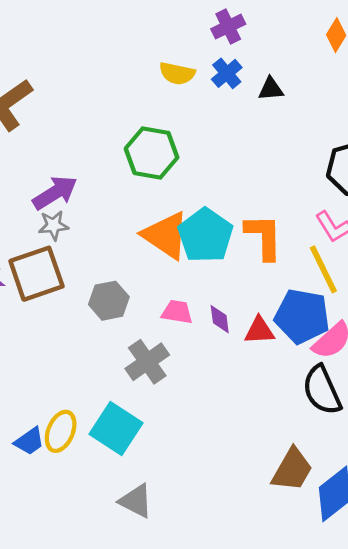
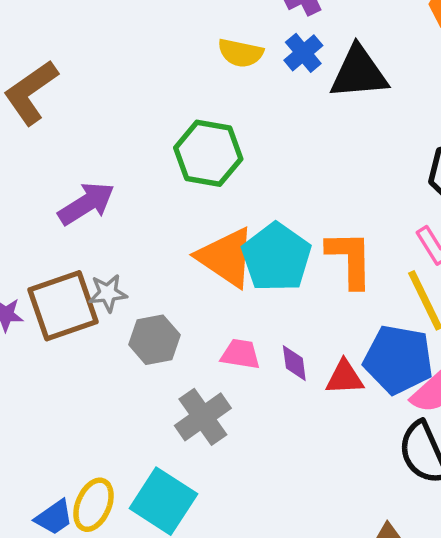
black triangle: (271, 89) -> (359, 73), size x1.8
gray star: (54, 225) -> (108, 293), moved

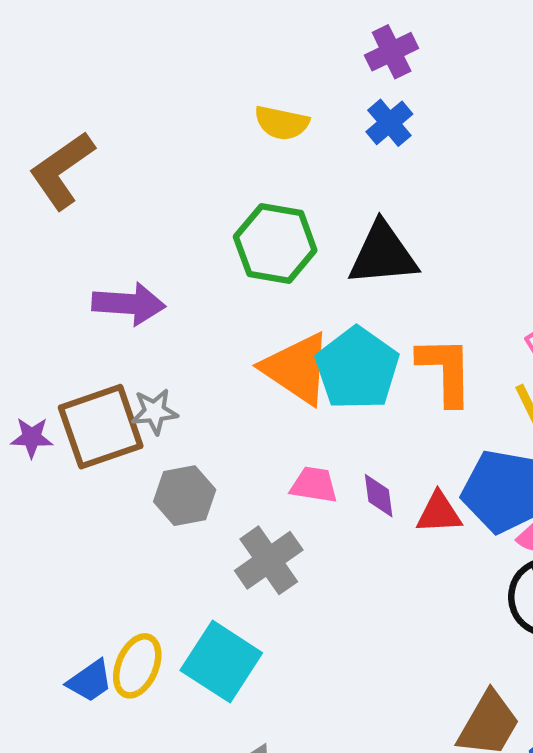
yellow semicircle: (241, 53) -> (282, 123), moved
black triangle: (359, 73) -> (383, 254), moved
purple arrow: (86, 204) -> (129, 304), turned 36
gray hexagon: (154, 340) -> (185, 496), moved

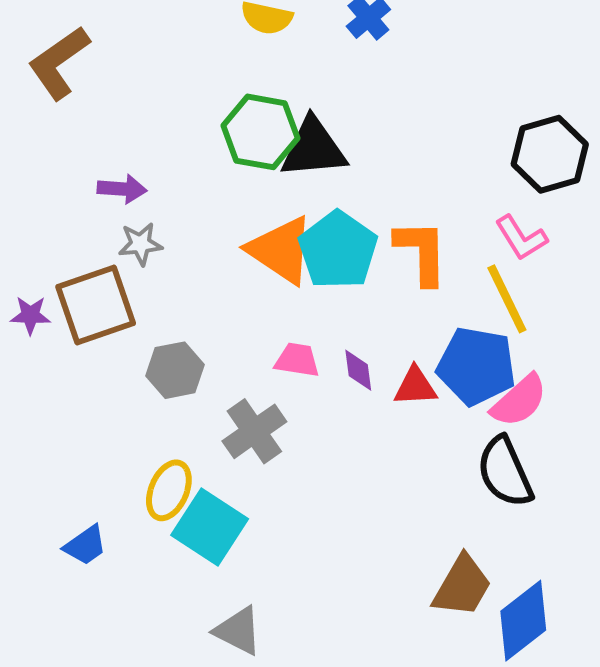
black triangle: (383, 254) -> (313, 148), moved
purple arrow: (129, 304) -> (122, 189), size x0.7
gray star: (155, 412) -> (140, 244), moved
yellow ellipse: (137, 666) -> (169, 490), moved

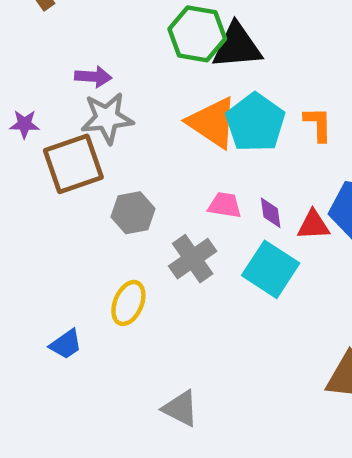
gray star: (140, 244) -> (107, 118), size x1.6
orange L-shape: (421, 252) -> (318, 124), size x0.7
purple star: (30, 315) -> (24, 124), moved
cyan square: (210, 527) -> (271, 269), moved

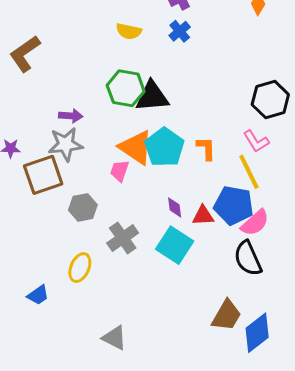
purple arrow: (93, 77) -> (71, 116), moved
pink trapezoid: (225, 205) -> (120, 171), moved, turned -80

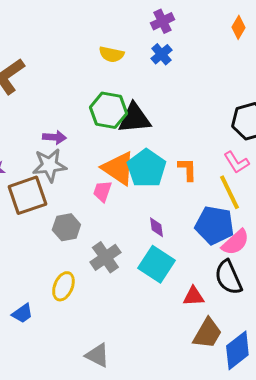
red triangle: (203, 216) -> (193, 296), moved

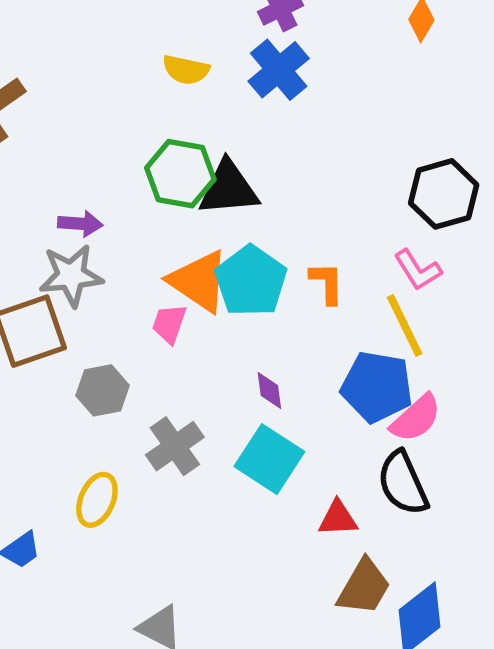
blue cross: (161, 54) -> (279, 70), size x1.5

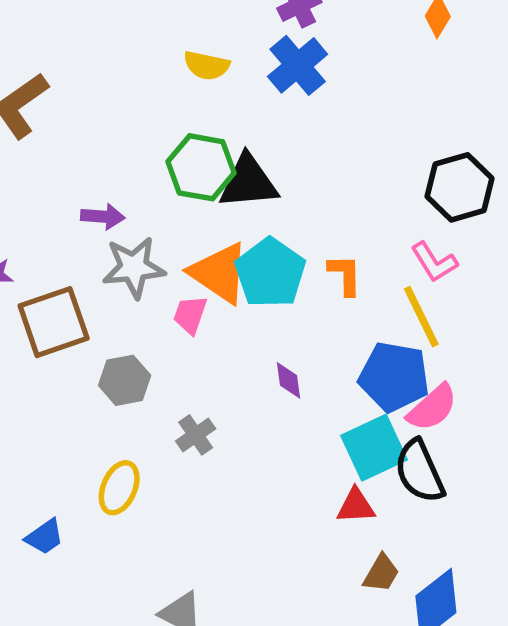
gray star: (71, 276) -> (134, 267), moved
gray cross: (175, 446) -> (196, 435), size x0.7
cyan square: (269, 459) -> (374, 448), moved, turned 32
brown trapezoid: (364, 587) -> (381, 573), size x0.7

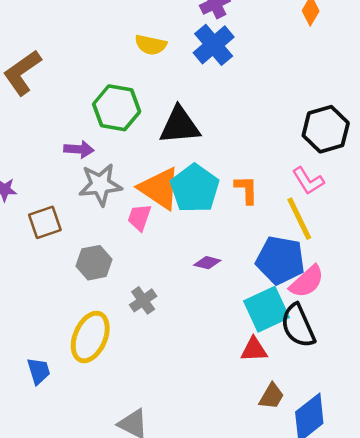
green hexagon: (201, 167) -> (117, 108), moved
brown square: (54, 322) -> (45, 222), size x0.7
purple diamond: (288, 380) -> (207, 263), turned -68
yellow ellipse: (119, 488) -> (90, 337), size x1.4
blue trapezoid: (44, 537) -> (39, 371), turned -72

